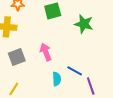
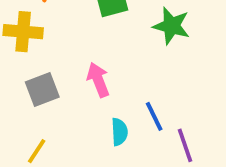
blue line: (75, 71) -> (154, 116), turned 35

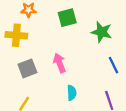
blue line: (154, 116) -> (114, 65), moved

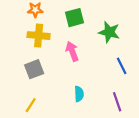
yellow cross: (16, 35) -> (39, 36), moved
pink arrow: (59, 63) -> (72, 51), moved

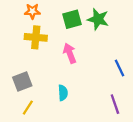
green star: (109, 32) -> (98, 19), moved
gray square: (34, 69) -> (22, 81), moved
cyan semicircle: (79, 94) -> (63, 93), moved

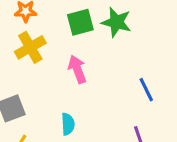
yellow cross: (36, 37) -> (30, 47), turned -35

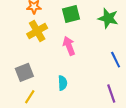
green star: (116, 22) -> (108, 18), moved

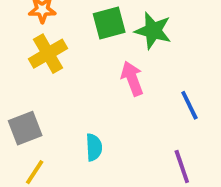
green star: (108, 18) -> (153, 31), moved
pink arrow: (69, 46) -> (132, 78), moved

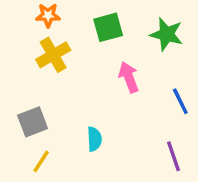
green star: (153, 31) -> (167, 34), moved

